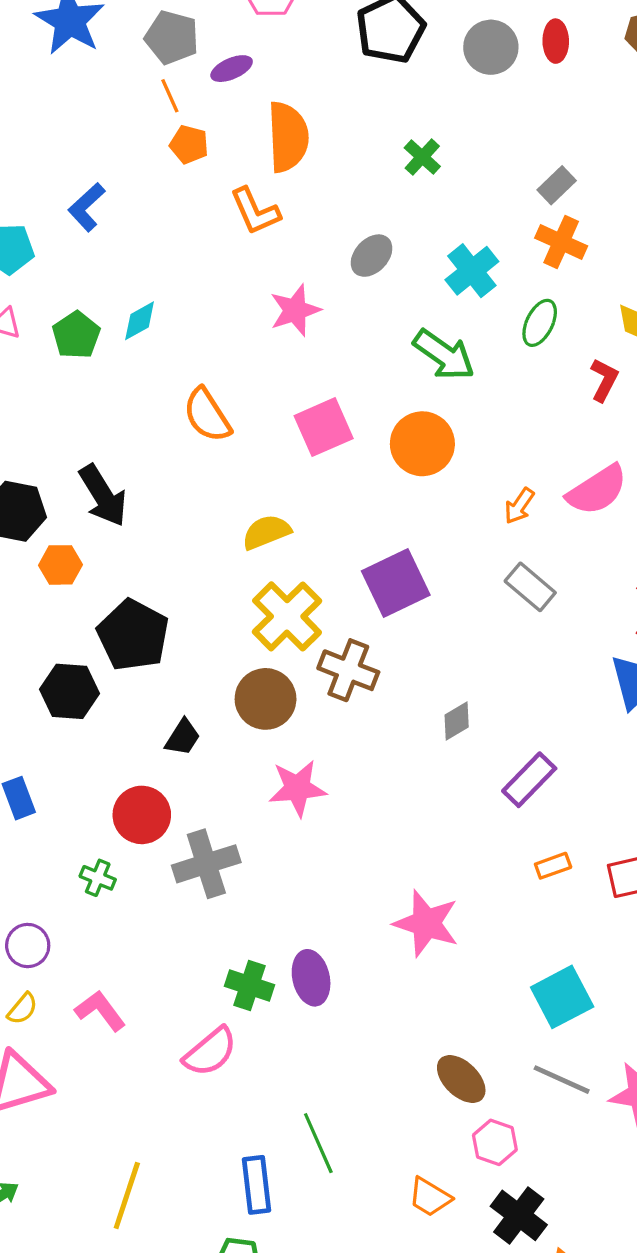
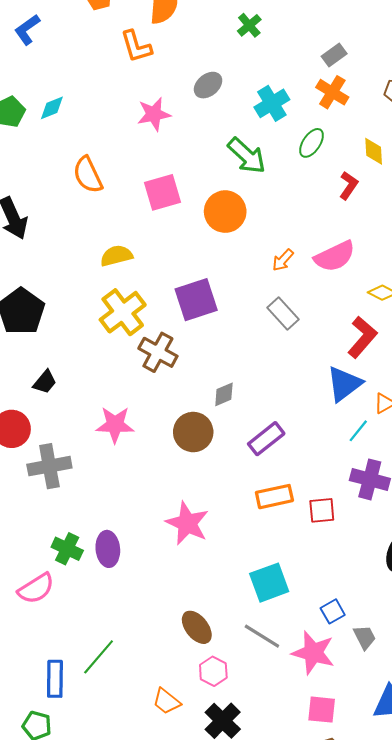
brown circle: (266, 699) -> (193, 432), moved
orange rectangle: (553, 866) -> (274, 497), size x1.6
green line: (318, 1143) -> (99, 657), turned 57

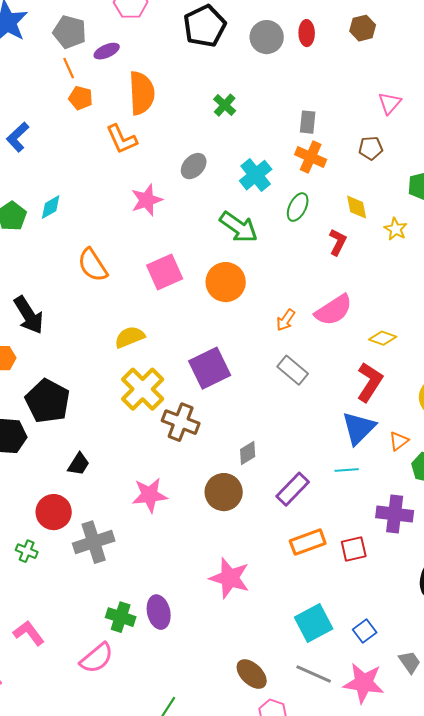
gray rectangle: (334, 55) -> (308, 122), turned -40
cyan line: (358, 431) -> (347, 470), moved, turned 55
blue square: (333, 611) -> (365, 631), moved

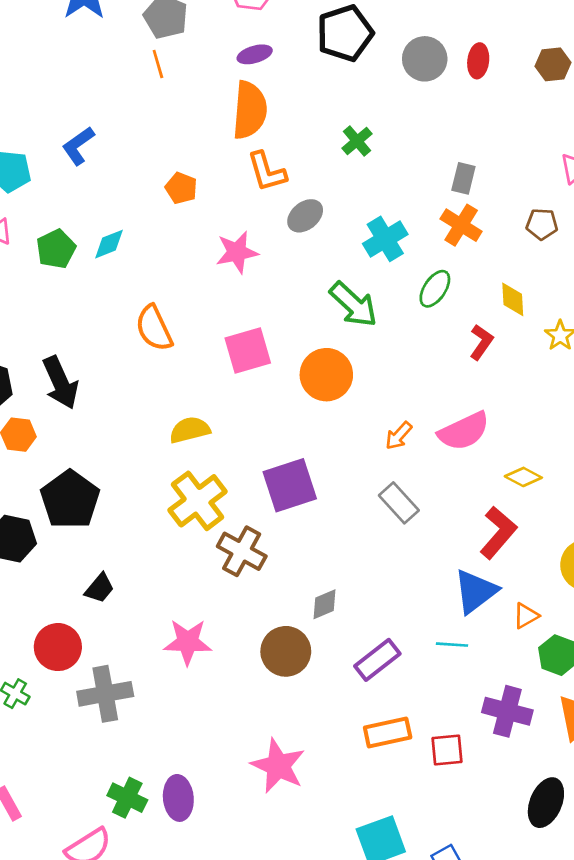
purple ellipse: (107, 51) -> (255, 54), moved
orange pentagon: (81, 98) -> (181, 188), moved
orange L-shape: (122, 139) -> (267, 172), moved

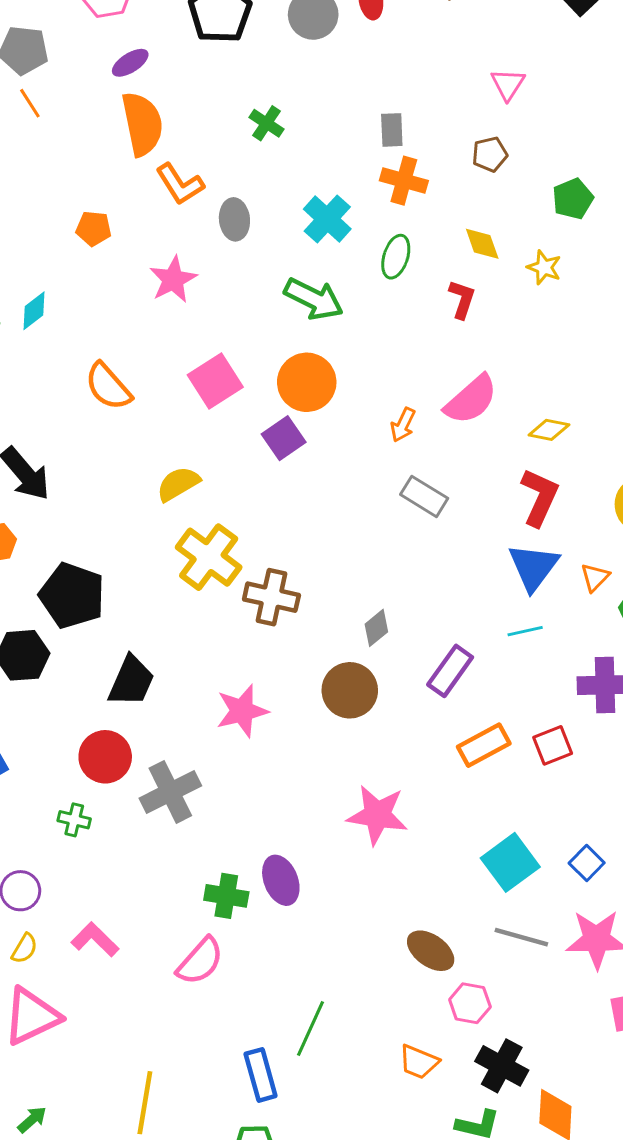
gray ellipse: (305, 216) -> (234, 219), turned -40
purple square: (290, 485) -> (284, 438), moved, size x0.7
black trapezoid: (100, 588) -> (131, 681), size x1.5

